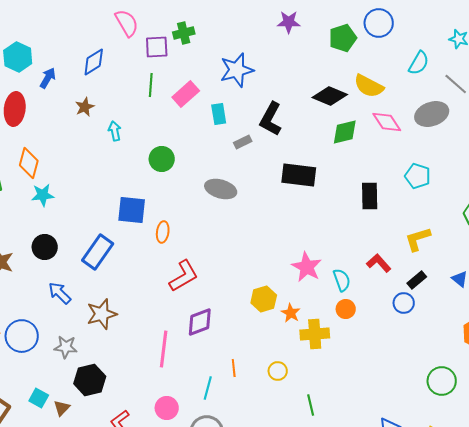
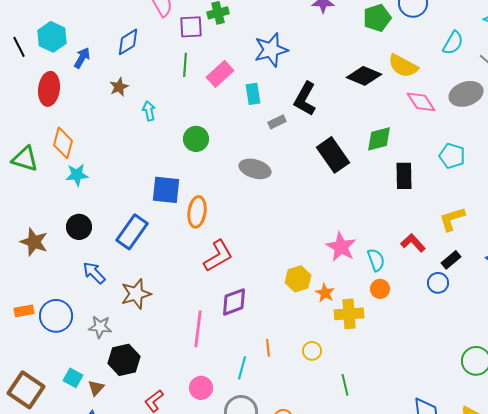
green diamond: (345, 132) -> (379, 139), moved
black rectangle: (299, 175) -> (333, 155), turned 48
orange ellipse: (163, 232) -> (197, 212), size x1.4

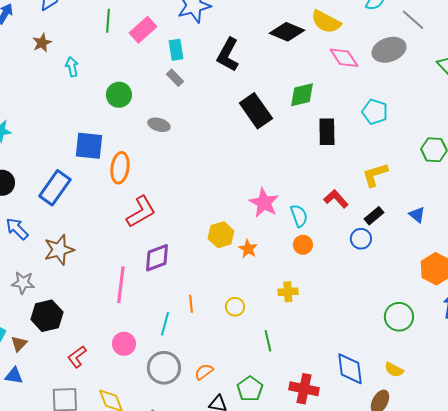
gray rectangle: (277, 122) -> (175, 78), moved, turned 72
gray ellipse: (255, 169) -> (159, 125), moved, size x0.7
yellow cross: (349, 314) -> (288, 292), moved, size x0.7

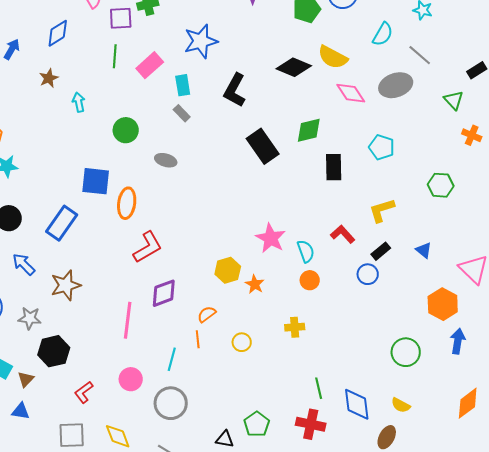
green line: (268, 341) -> (319, 388), moved
orange semicircle: (204, 372) -> (207, 314), moved

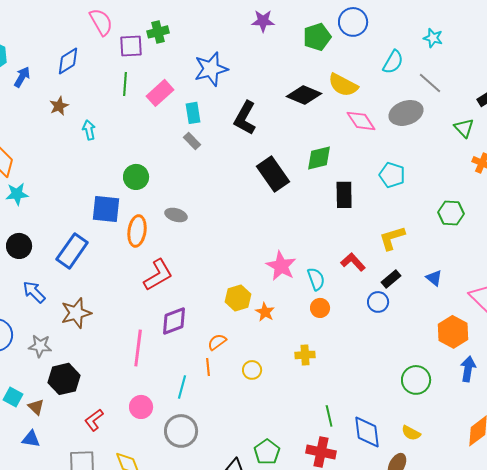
green circle: (126, 130) -> (136, 177), moved
gray ellipse: (166, 160) -> (176, 215), moved
brown triangle: (26, 379) -> (36, 407), turned -30

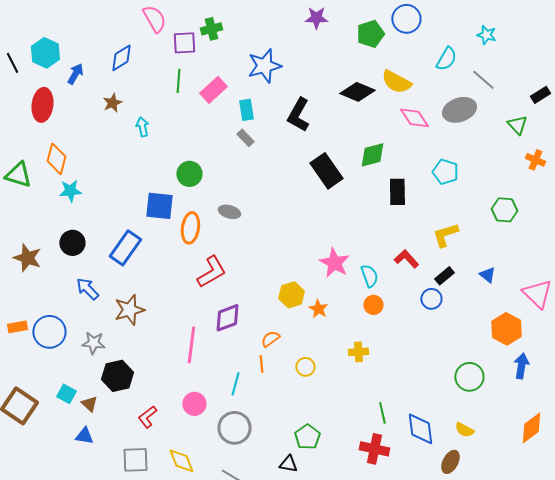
green pentagon: (267, 452) -> (307, 437), moved

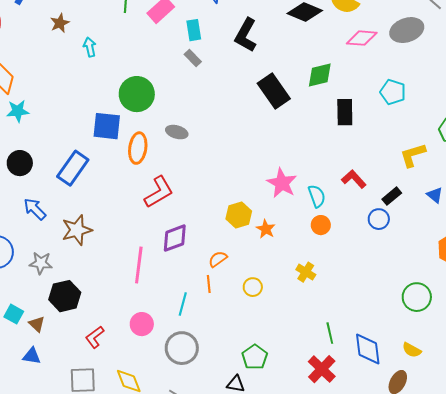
pink diamond: (414, 118) -> (362, 38), turned -52
green circle: (189, 174) -> (137, 94), size x1.4
yellow L-shape: (445, 235) -> (413, 155), moved
yellow cross: (358, 352) -> (306, 272), turned 36
red cross: (374, 449) -> (322, 369), turned 32

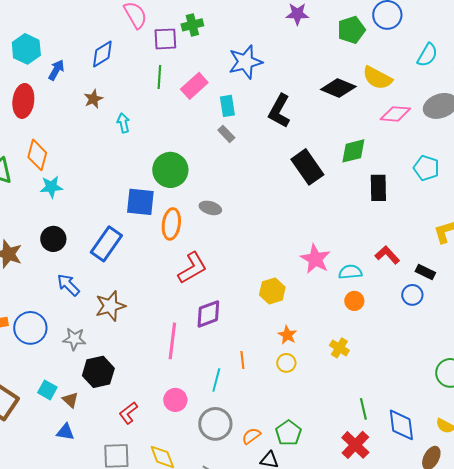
cyan semicircle: (317, 196) -> (350, 272), turned -75
black rectangle: (392, 196) -> (425, 272), turned 66
orange star: (266, 229) -> (287, 335), moved
orange semicircle: (218, 259) -> (251, 436), moved

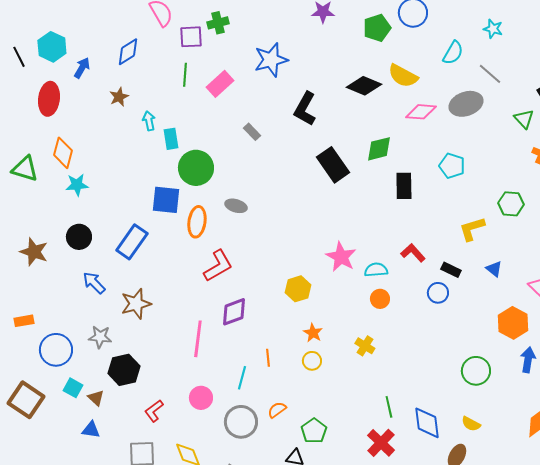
cyan rectangle: (227, 106) -> (171, 139), moved
blue circle: (30, 328) -> (56, 350), moved
orange semicircle: (251, 436) -> (277, 410), moved

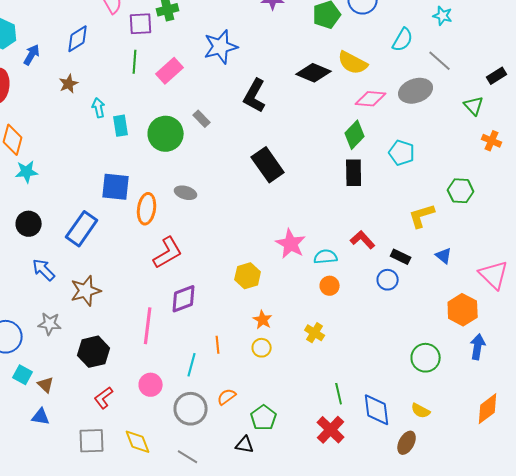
green diamond: (379, 149) -> (355, 135), moved, turned -32
black rectangle: (333, 165) -> (268, 165), moved
green circle: (196, 168) -> (166, 134), moved
black hexagon: (124, 370) -> (94, 352), moved

